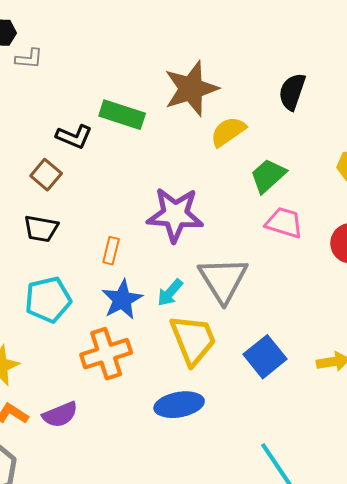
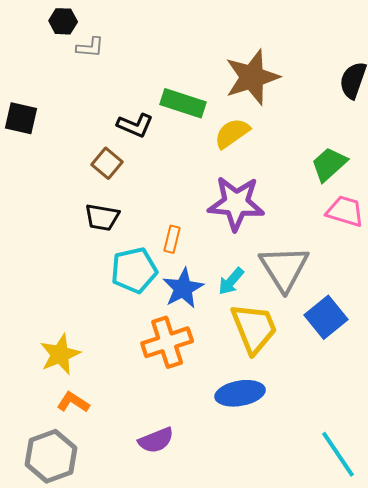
yellow semicircle: (228, 132) -> (232, 133), moved
cyan pentagon: (48, 300) -> (134, 270), moved
blue square: (265, 357) -> (326, 317), moved
purple semicircle: (60, 415) -> (156, 440), moved

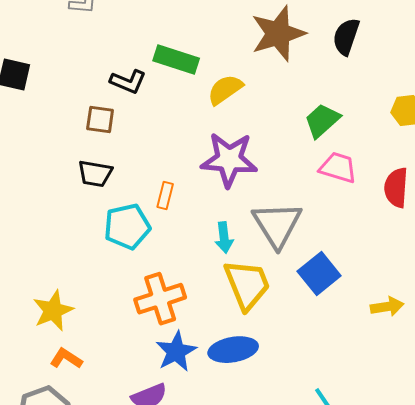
brown star: (252, 77) -> (278, 34), moved
brown square: (107, 163) -> (100, 120), turned -32
cyan arrow: (231, 281) -> (224, 238), turned -48
blue star: (183, 288) -> (176, 352), moved

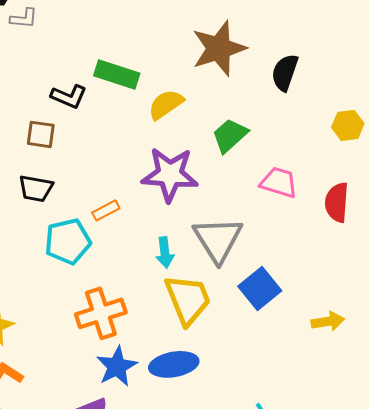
black semicircle: (346, 37) -> (285, 72), moved
green trapezoid: (322, 121) -> (230, 135), moved
orange rectangle: (165, 196) -> (106, 210), turned 48

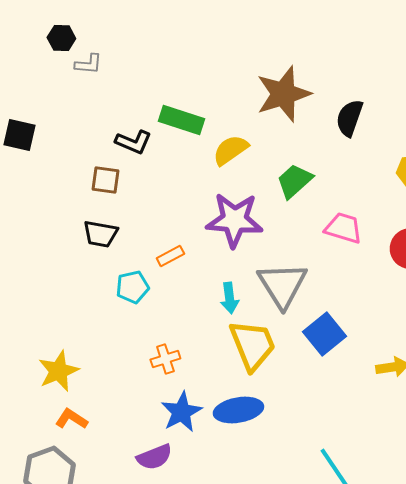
cyan pentagon: (68, 241) -> (132, 287), size x0.7
orange cross: (101, 313) -> (165, 359), size x0.6

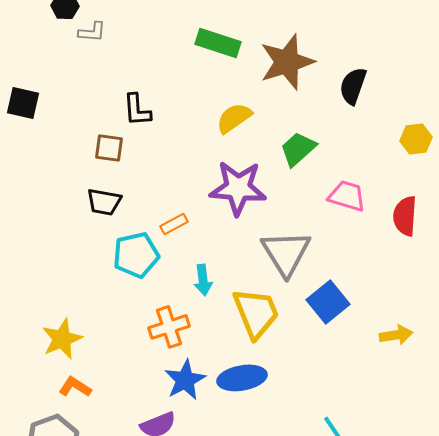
green rectangle: (181, 120) -> (218, 43), moved
black L-shape: (133, 142) -> (137, 110), turned 63
cyan pentagon: (132, 287) -> (136, 255), size x1.4
cyan arrow: (229, 298) -> (203, 280), moved
orange cross: (165, 359) -> (169, 327), size x1.4

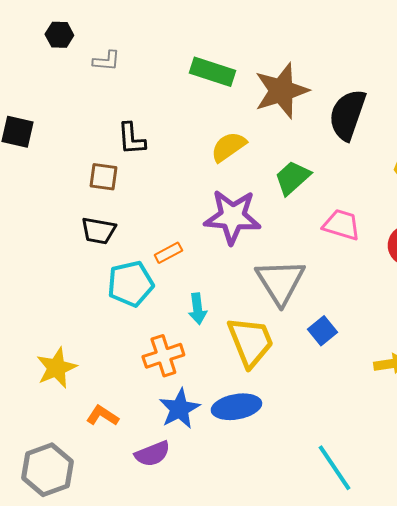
gray L-shape: (92, 32) -> (106, 61), moved
black semicircle: (353, 86) -> (347, 115), size x1.4
blue square: (328, 302) -> (322, 331), size x0.7
orange L-shape: (75, 387) -> (102, 416), moved

